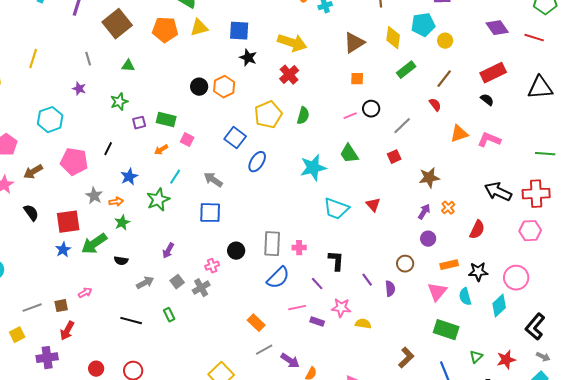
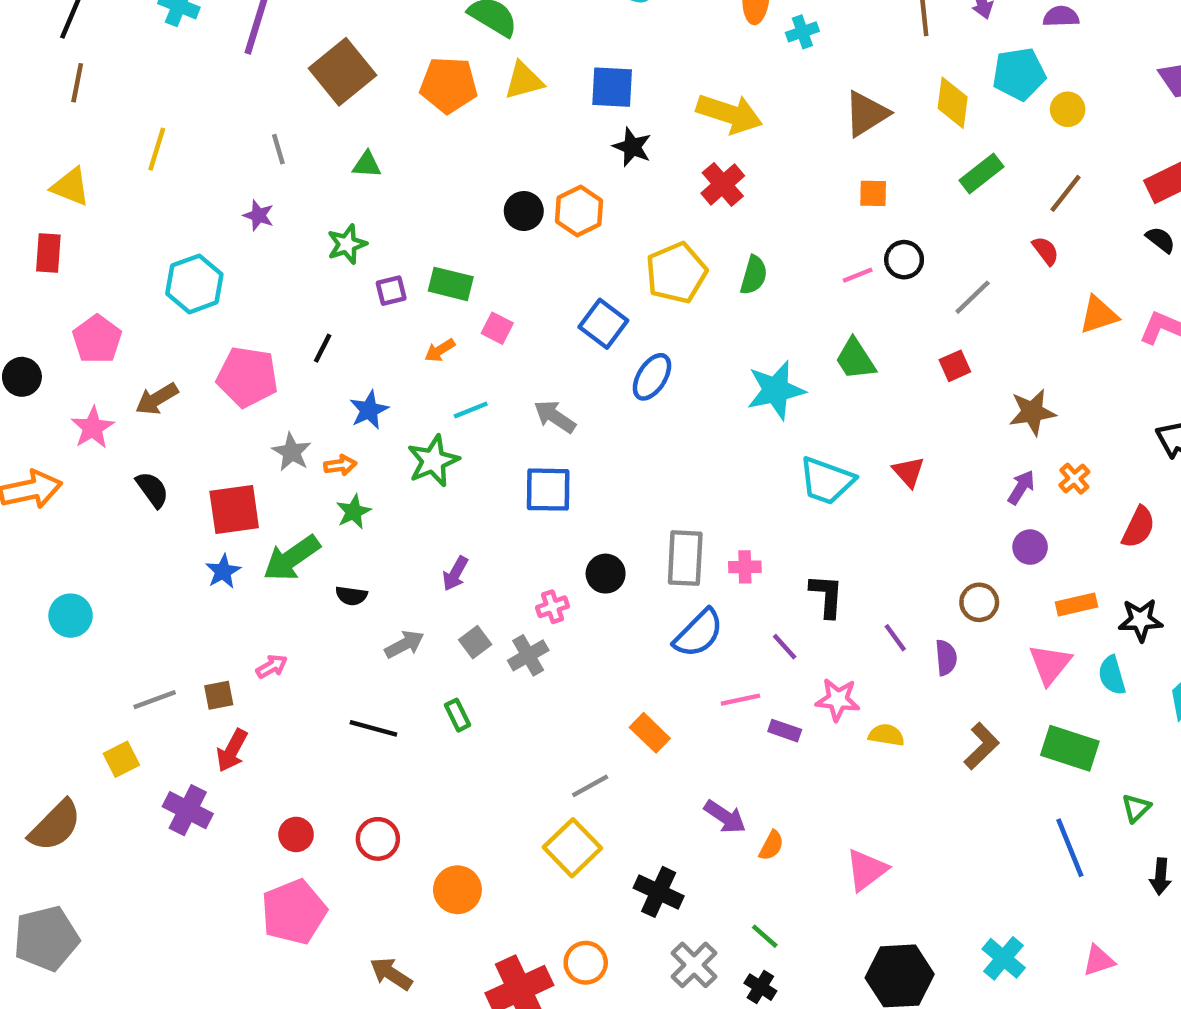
cyan line: (175, 177) -> (471, 410), turned 35
gray line: (264, 350) -> (590, 786), moved
purple cross: (47, 358) -> (188, 810), turned 35
brown L-shape: (406, 358) -> (981, 746), moved

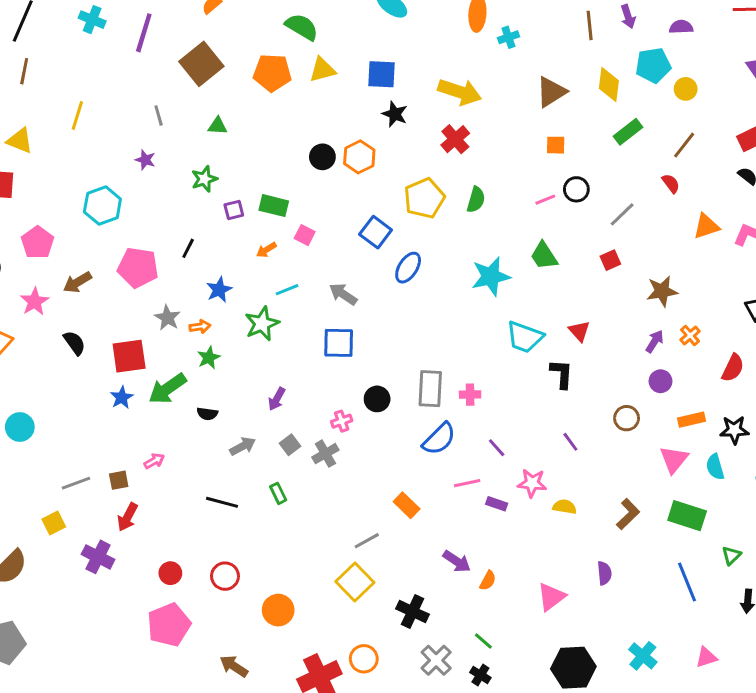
black L-shape: (827, 596) -> (562, 374), moved
purple semicircle: (946, 658) -> (604, 573), moved

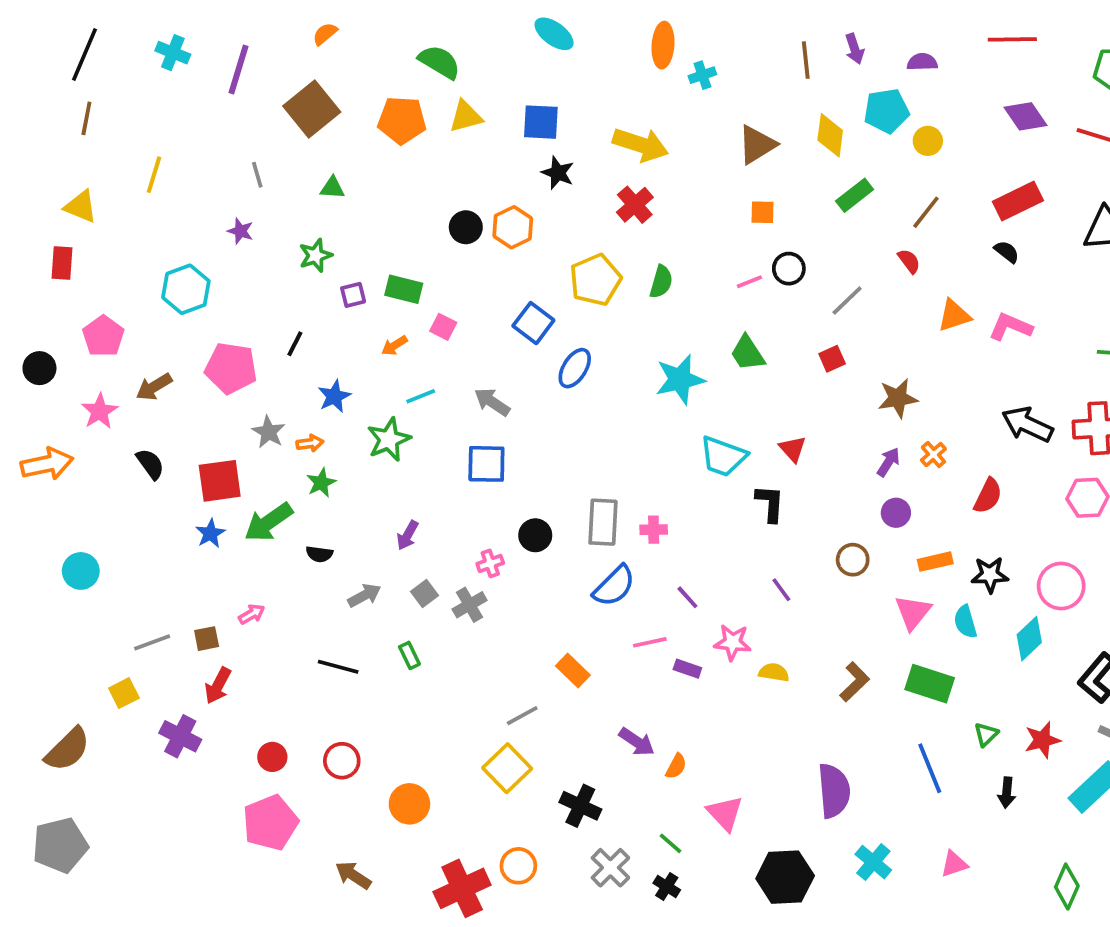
purple semicircle: (604, 573) -> (834, 791), moved, size x1.8
pink triangle: (551, 597) -> (725, 813), moved, turned -36

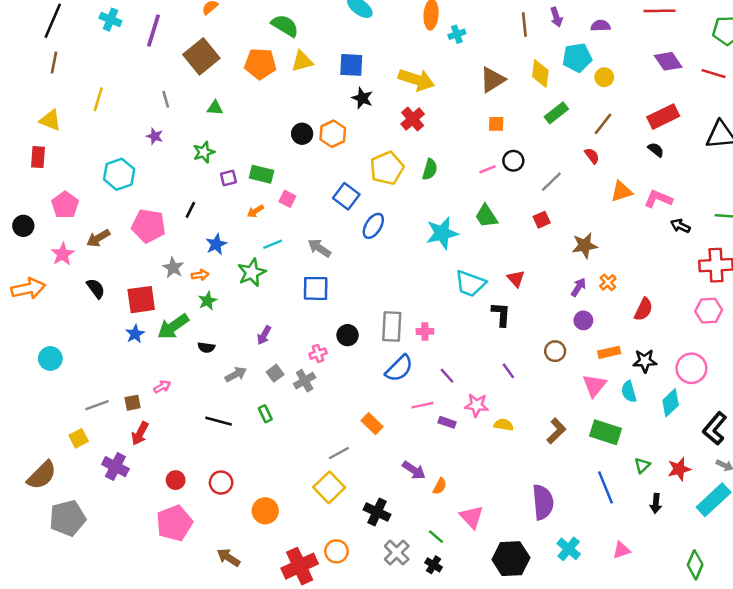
black arrow: (1027, 424) -> (680, 226), moved, size x0.6
gray pentagon: (60, 845) -> (68, 518), moved

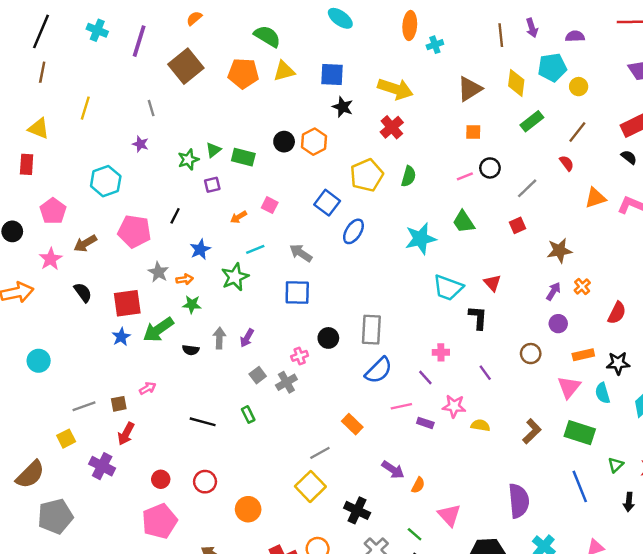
green triangle: (215, 108) -> (213, 150), moved, turned -42
green rectangle: (262, 174) -> (243, 157), moved
green star: (208, 301) -> (192, 304), turned 30
pink cross: (425, 331) -> (441, 352), moved
gray arrow: (236, 374) -> (219, 338), moved, turned -60

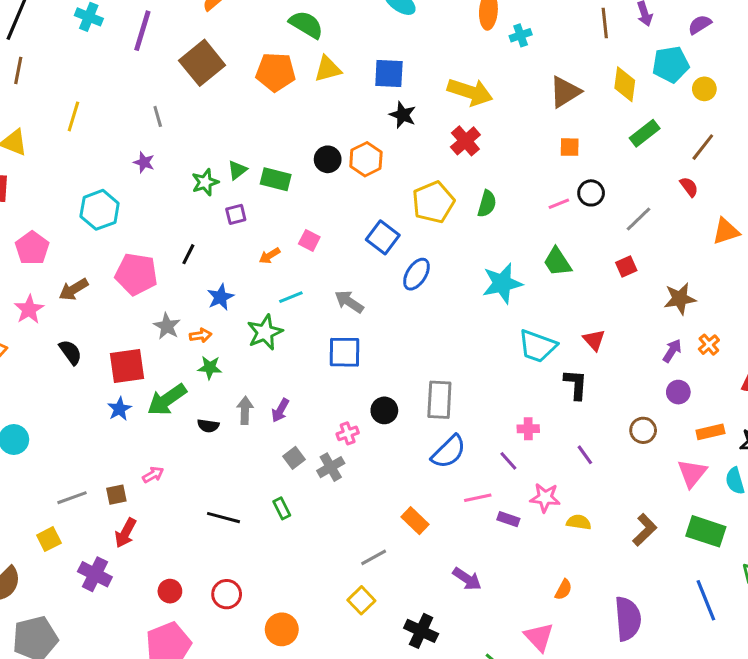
purple semicircle: (575, 36) -> (700, 25), turned -30
orange semicircle: (418, 485) -> (563, 590), moved
yellow square: (310, 486) -> (361, 600), size x0.7

